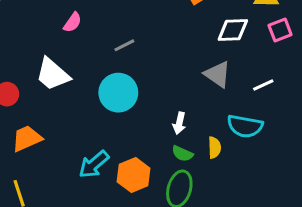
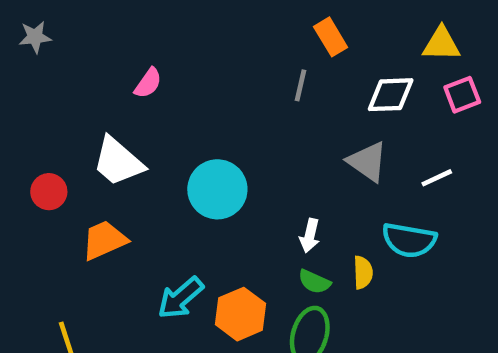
gray line: (124, 45) -> (301, 85), moved, turned -50
orange trapezoid: (27, 138) -> (104, 240), moved

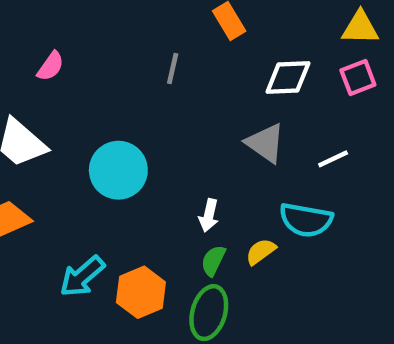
yellow triangle: (441, 44) -> (360, 28), moved
gray line: (301, 85) -> (173, 68), moved
yellow semicircle: (363, 272) -> (261, 252), turned -124
green semicircle: (314, 282) -> (213, 261), turned 92

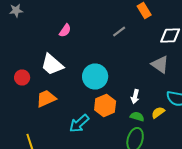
gray line: (173, 68) -> (119, 32), turned 40
green semicircle: (213, 261) -> (137, 116), turned 80
orange hexagon: (141, 292) -> (105, 106), moved

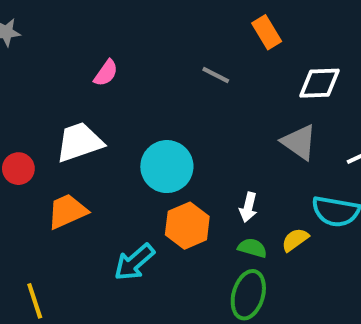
gray line: (119, 32) -> (216, 75), turned 64
white trapezoid: (52, 64) -> (79, 142), turned 120

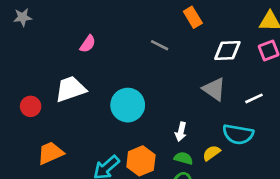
orange trapezoid: (67, 211) -> (51, 153), moved
orange hexagon: (187, 226) -> (141, 161), moved

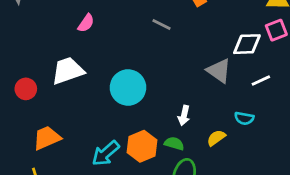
white diamond: (227, 51) -> (247, 44), moved
cyan semicircle: (238, 134) -> (244, 118), size x0.6
green semicircle: (184, 158) -> (174, 143), moved

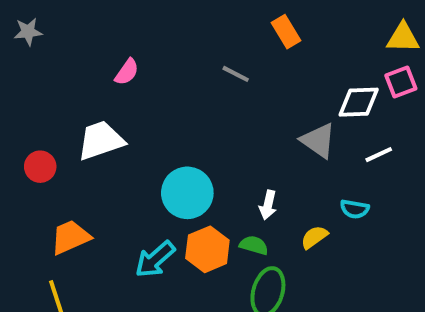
cyan circle: (128, 88) -> (187, 193), moved

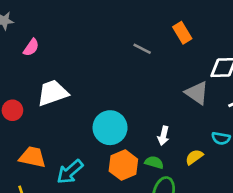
orange rectangle: (286, 32) -> (182, 33), moved
pink semicircle: (127, 72) -> (31, 47), moved
orange trapezoid: (70, 237) -> (32, 157), turned 36
cyan arrow: (155, 259) -> (70, 172), moved

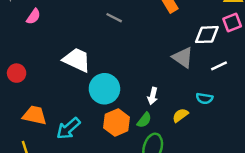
gray line: (142, 49) -> (114, 18), moved
white trapezoid: (53, 93) -> (77, 60), moved, turned 44
green semicircle: (154, 162) -> (144, 120), turned 112

